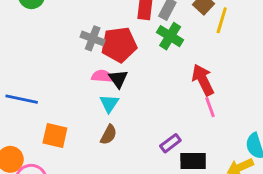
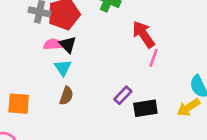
pink line: (210, 107) -> (153, 58), turned 48

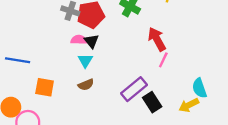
purple rectangle: (123, 95) -> (134, 89), size x1.6
brown semicircle: (66, 96) -> (86, 85), turned 42
black rectangle: (145, 108) -> (152, 102), turned 60

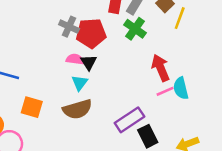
pink line: (163, 60) -> (165, 91), turned 35
brown semicircle: (86, 85) -> (77, 109), size x1.6
cyan semicircle: (199, 88) -> (181, 88), moved

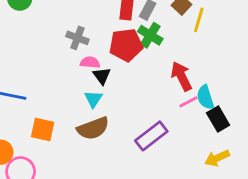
red pentagon: (91, 33) -> (126, 45), moved
pink semicircle: (75, 59) -> (90, 62), moved
black rectangle: (148, 136) -> (218, 119), moved

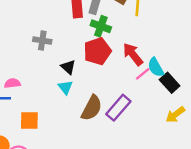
red pentagon: (126, 45) -> (97, 51), moved
pink semicircle: (90, 62) -> (12, 83), moved
brown semicircle: (93, 128) -> (92, 108), moved, turned -30

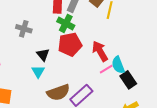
green cross: (101, 26) -> (66, 23), moved
brown semicircle: (92, 108) -> (58, 93), turned 35

